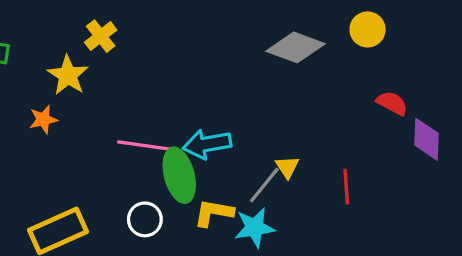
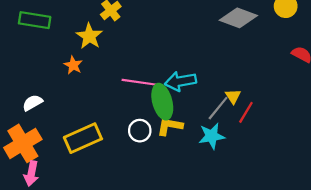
orange star: (43, 120) -> (73, 65), turned -30
red line: (346, 187) -> (246, 112), moved, turned 35
yellow L-shape: (214, 213) -> (170, 126), moved

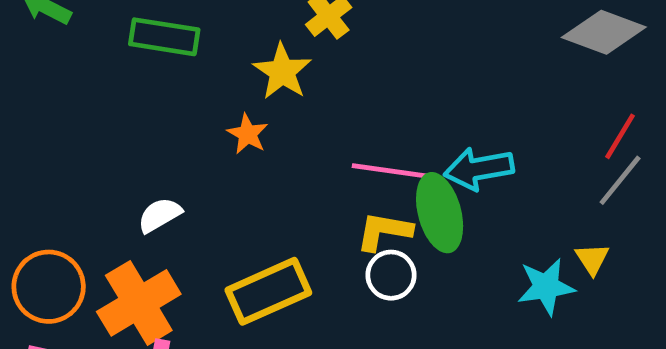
yellow triangle: (233, 96) -> (592, 259), moved
gray line: (218, 108) -> (620, 180), moved
red line: (246, 112) -> (620, 136), moved
yellow L-shape: (170, 126) -> (384, 231), moved

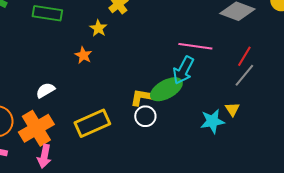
yellow star: (282, 72) -> (98, 28), size x0.7
cyan arrow: (479, 169) -> (183, 70), turned -52
pink line: (391, 171) -> (195, 46), moved
green ellipse: (440, 213) -> (166, 89), turned 76

